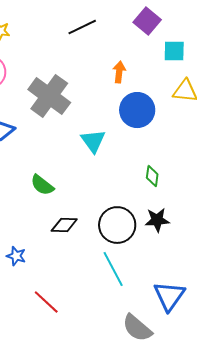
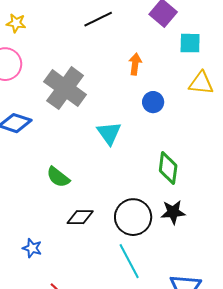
blue circle: (137, 110) -> (153, 102), size x0.6
green diamond: (152, 176) -> (168, 168), size x1.5

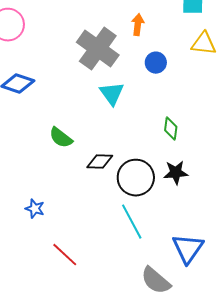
gray cross: (65, 88) -> (98, 49), moved
green diamond: (168, 168) -> (171, 129), size x0.7
black diamond: (80, 217) -> (100, 162), moved

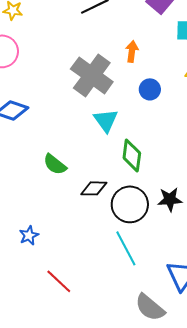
green diamond: (171, 129) -> (132, 155), moved, size x1.4
blue star: (35, 209) -> (29, 235), turned 30

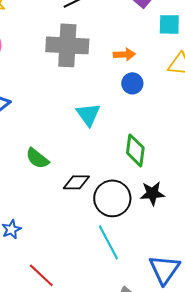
orange arrow: (132, 51) -> (124, 54), moved, turned 80
gray cross: (92, 75) -> (67, 45), moved, turned -33
green diamond: (132, 155) -> (135, 150), moved

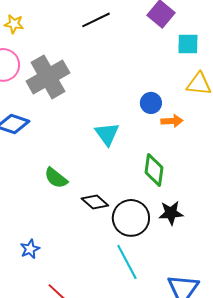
gray cross: (67, 45) -> (48, 77), moved, turned -33
orange arrow: (124, 54) -> (172, 121), moved
black diamond: (76, 182) -> (95, 202), turned 40

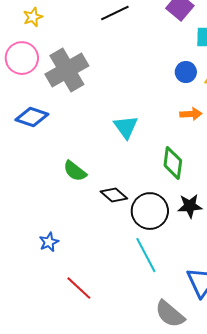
yellow star: (14, 24) -> (33, 17), turned -30
blue circle: (151, 103) -> (186, 72), moved

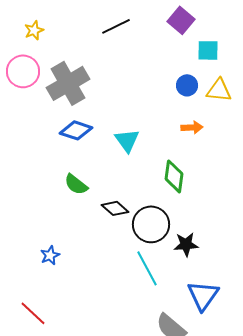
blue diamond: (32, 117) -> (76, 130), moved
black star: (190, 206) -> (186, 244), moved
red line: (79, 288) -> (33, 313), moved

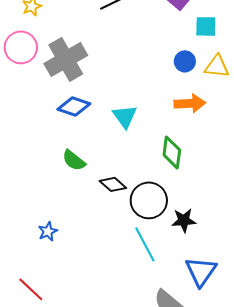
orange arrow: (192, 127) -> (190, 103), size x1.4

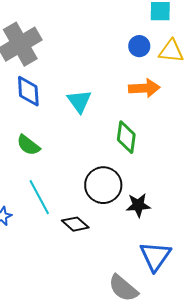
blue diamond: (74, 106) -> (28, 91), turned 68
black diamond: (113, 184) -> (75, 224), moved
cyan line: (145, 244) -> (39, 197), moved

